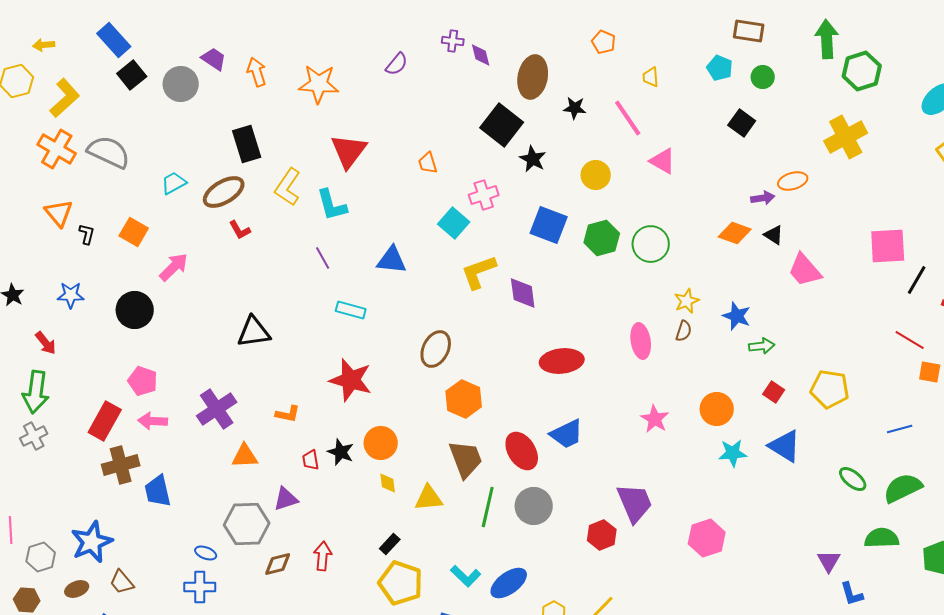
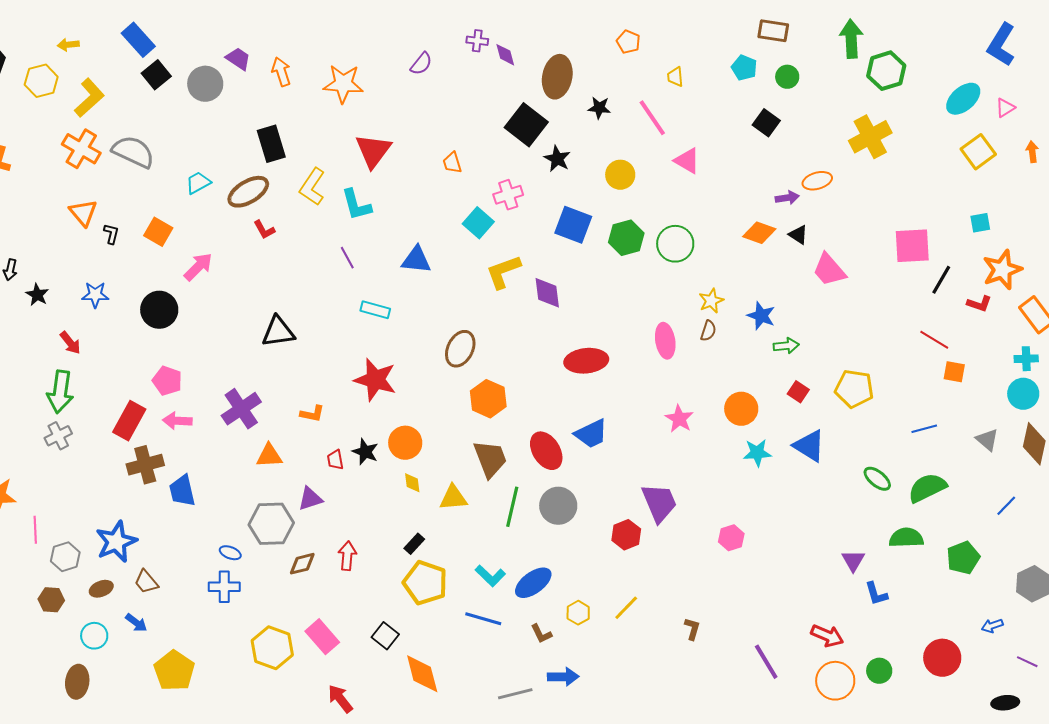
pink hexagon: (707, 538) -> (731, 538), size x0.7

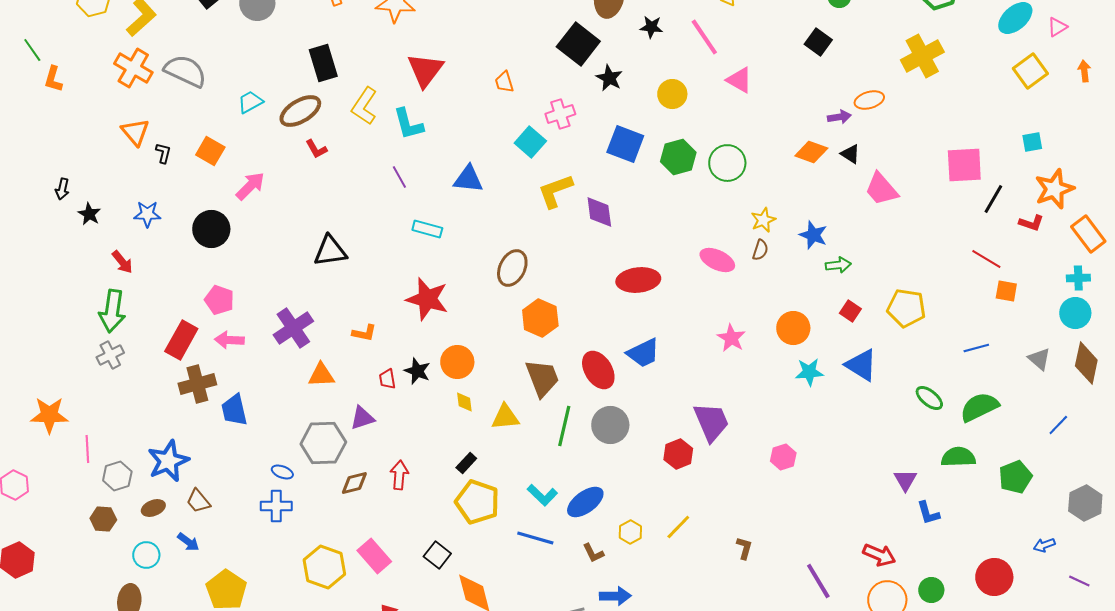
pink ellipse: (665, 341) -> (717, 260), turned -56

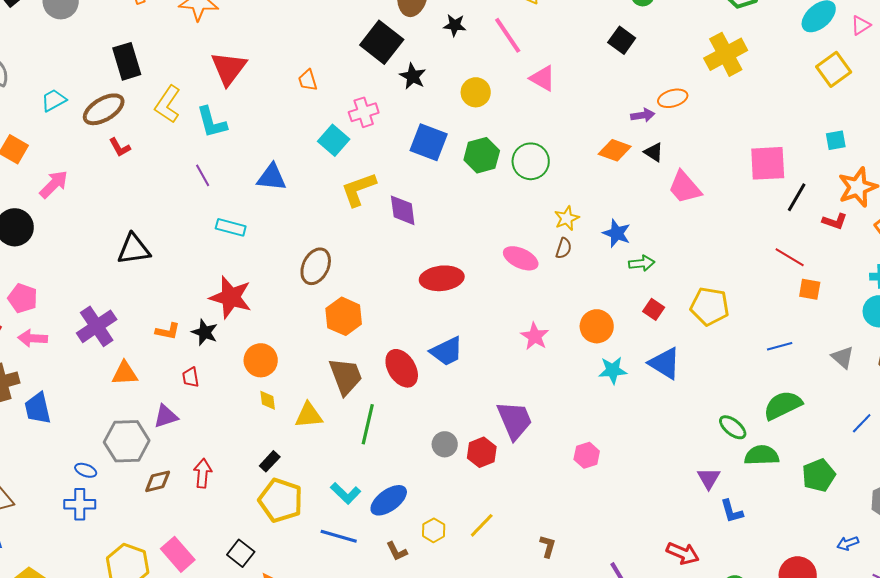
black star: (417, 371) -> (205, 332), moved
green ellipse: (929, 398) -> (733, 427), moved
gray circle: (610, 425) -> (445, 444), moved, size x0.7

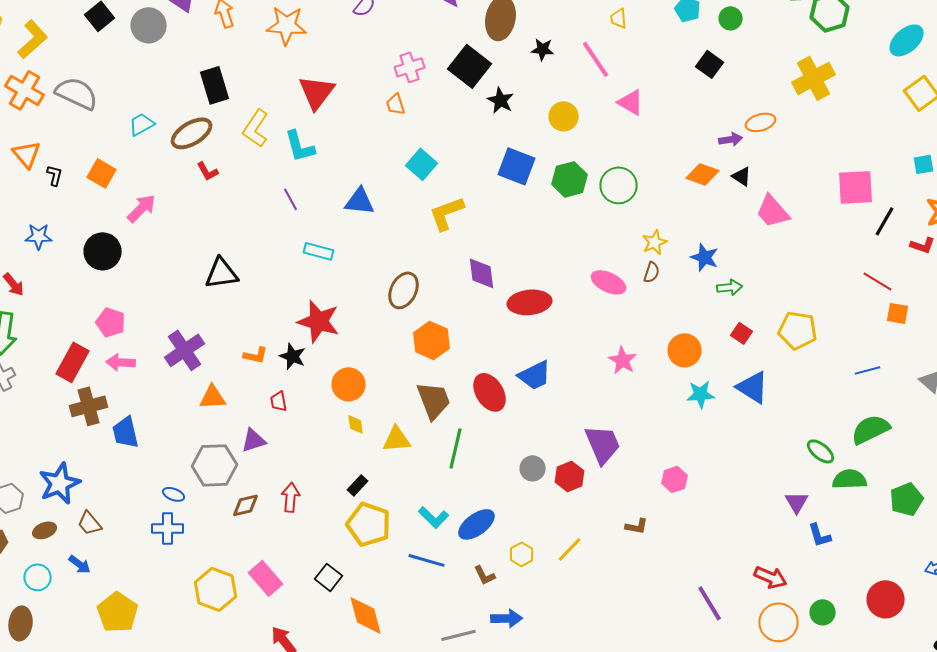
pink cross: (364, 112) -> (410, 67), moved
purple diamond: (403, 210) -> (482, 273), moved
brown L-shape: (548, 546) -> (637, 526), moved, turned 85

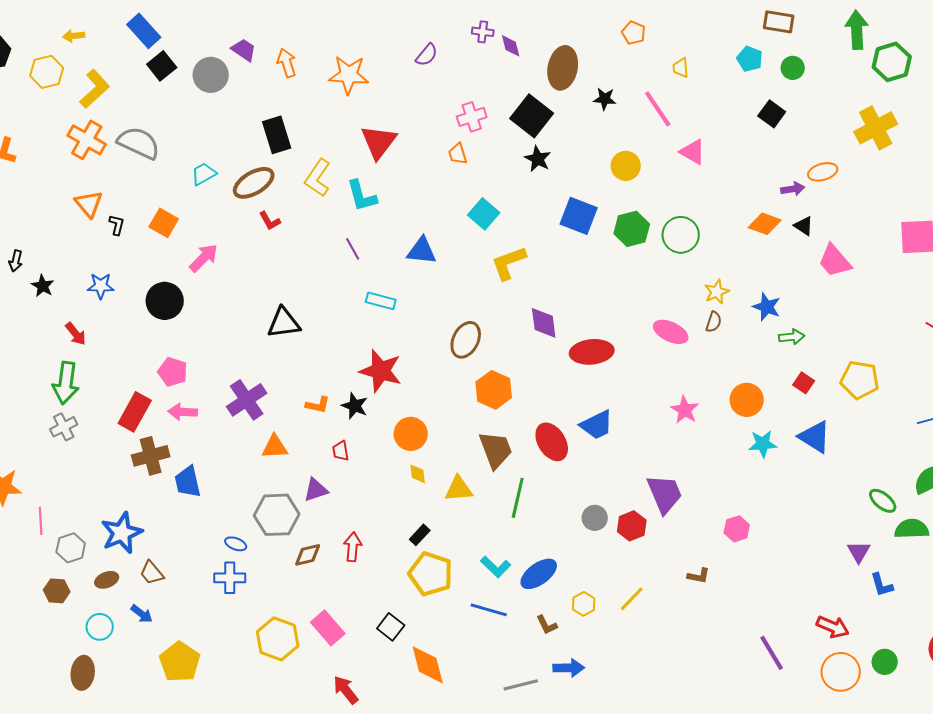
black star: (501, 100) -> (538, 159), moved

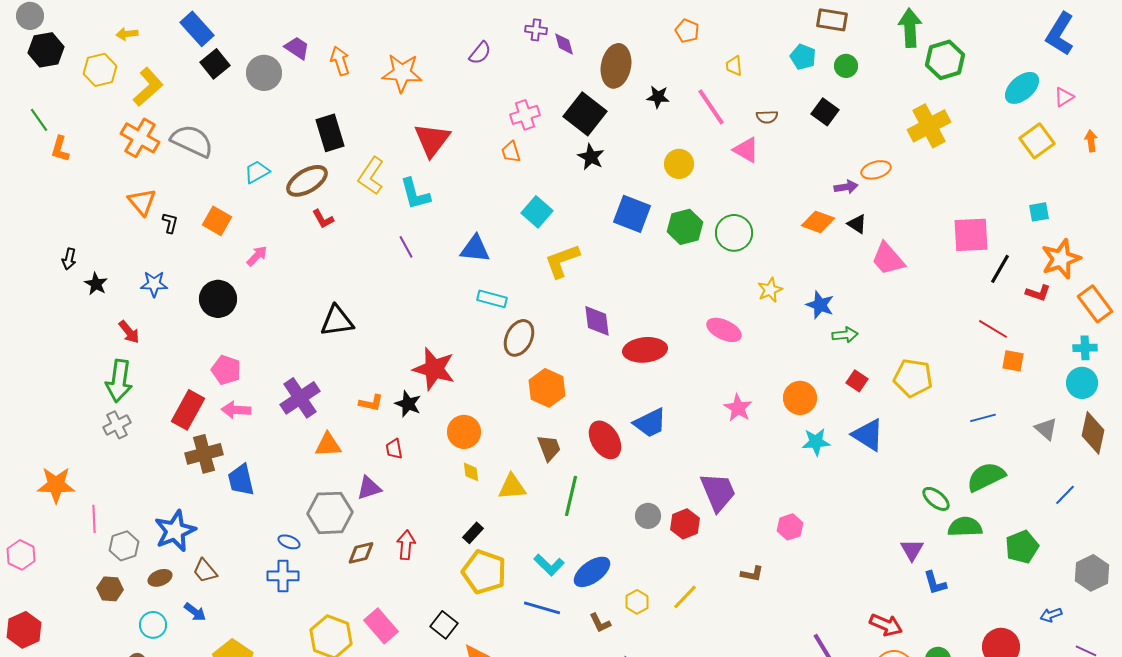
pink arrow: (204, 258) -> (257, 256), size x0.7
cyan rectangle: (381, 301) -> (492, 299), moved
brown semicircle: (714, 322) -> (767, 117), moved, turned 70
brown trapezoid: (496, 450) -> (549, 448), size x0.7

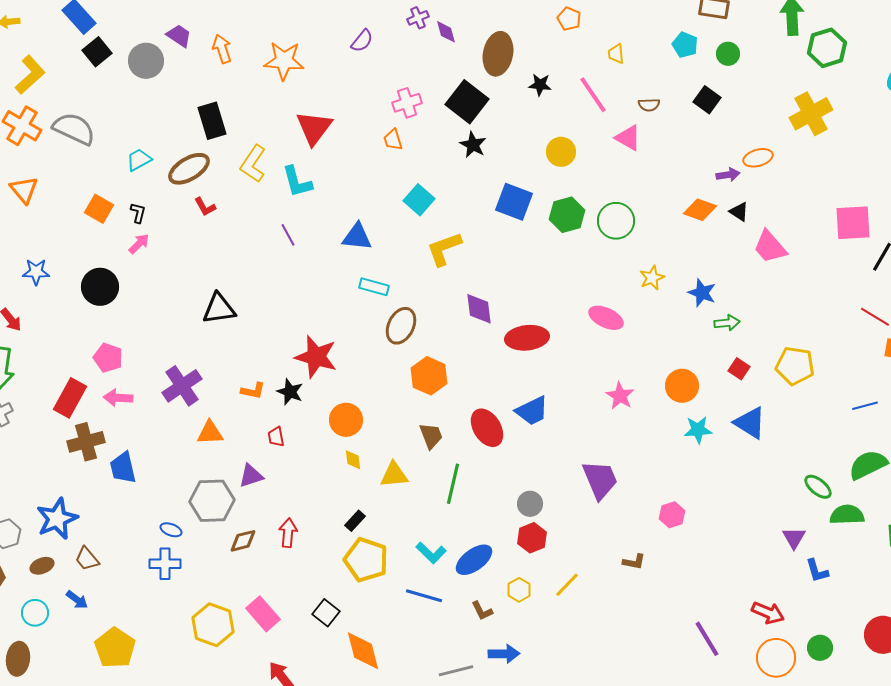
purple cross: (536, 30) -> (418, 18), turned -30
black L-shape: (170, 223) -> (138, 213), moved
red hexagon: (685, 524) -> (532, 538), moved

